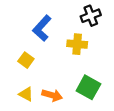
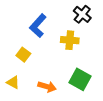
black cross: (91, 16) -> (82, 14), turned -30
yellow triangle: (26, 94) -> (13, 82), moved

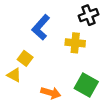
black cross: (82, 14) -> (88, 15), turned 30
yellow triangle: (13, 82) -> (14, 75), moved

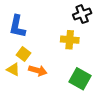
blue L-shape: (41, 27) -> (17, 26), moved, turned -30
orange arrow: (51, 93) -> (38, 71), moved

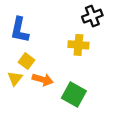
yellow triangle: (13, 69) -> (15, 78), turned 40
green square: (80, 79) -> (74, 95), moved

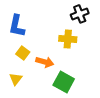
yellow triangle: (15, 78) -> (16, 79), moved
orange arrow: (43, 80) -> (45, 62), moved

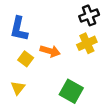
yellow cross: (68, 39) -> (87, 43), moved, turned -30
orange arrow: (45, 62) -> (50, 51), moved

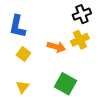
orange arrow: (50, 51) -> (56, 47), moved
yellow triangle: (18, 88) -> (22, 87), moved

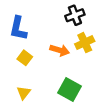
black cross: (82, 14) -> (75, 15), moved

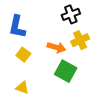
green square: (69, 89) -> (66, 71), moved
yellow triangle: (24, 93) -> (22, 88), turned -48

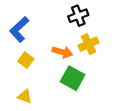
blue L-shape: (17, 27) -> (19, 29), turned 35

